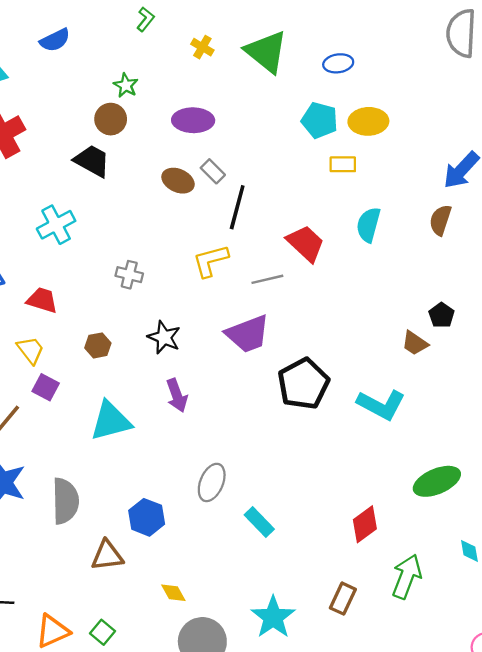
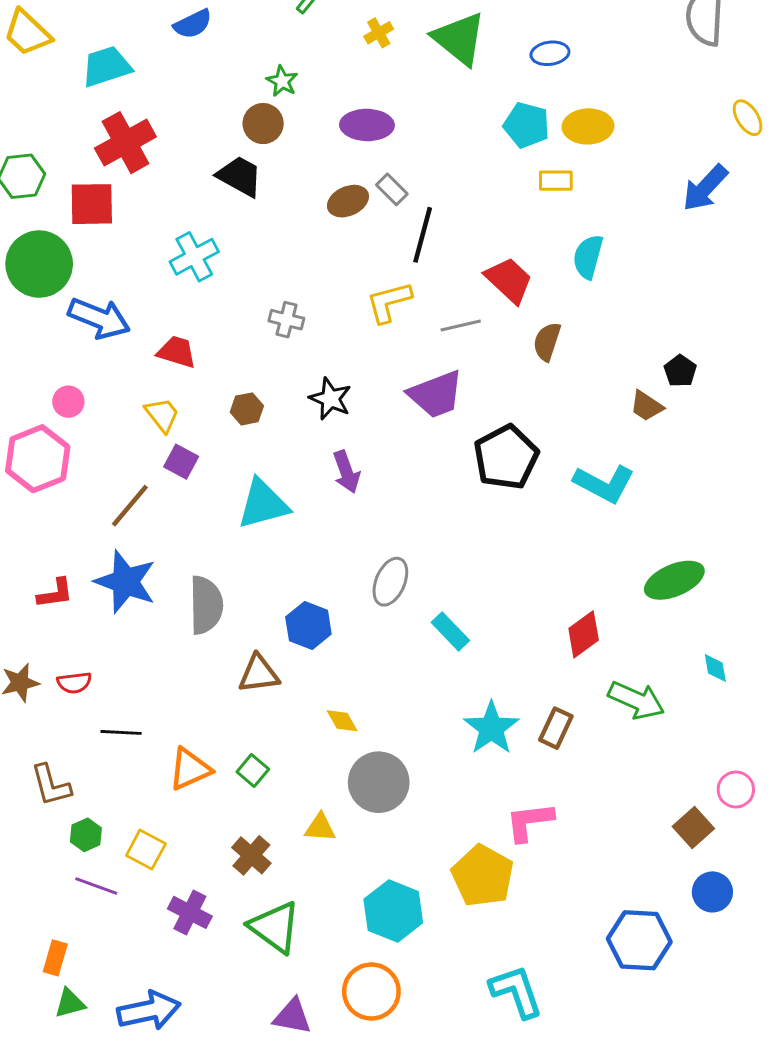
yellow cross: (202, 47) -> (379, 33), turned 30
brown ellipse: (178, 181) -> (348, 201), turned -48
brown semicircle: (440, 220) -> (547, 342), moved
green arrow: (407, 576) -> (636, 700), turned 93
cyan star: (273, 617) -> (491, 728), moved

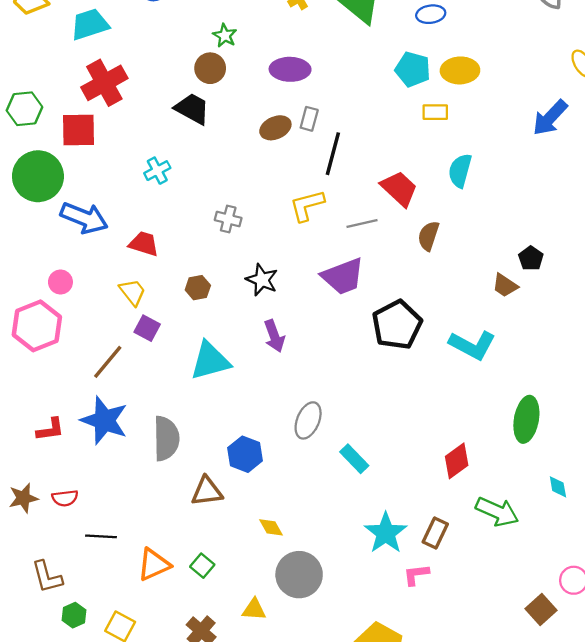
gray rectangle: (392, 189) -> (309, 119), turned 60
cyan cross: (194, 257) -> (157, 171), size x0.7
green ellipse: (674, 580) -> (526, 419), turned -57
pink L-shape: (529, 822) -> (416, 575), moved, size x0.7

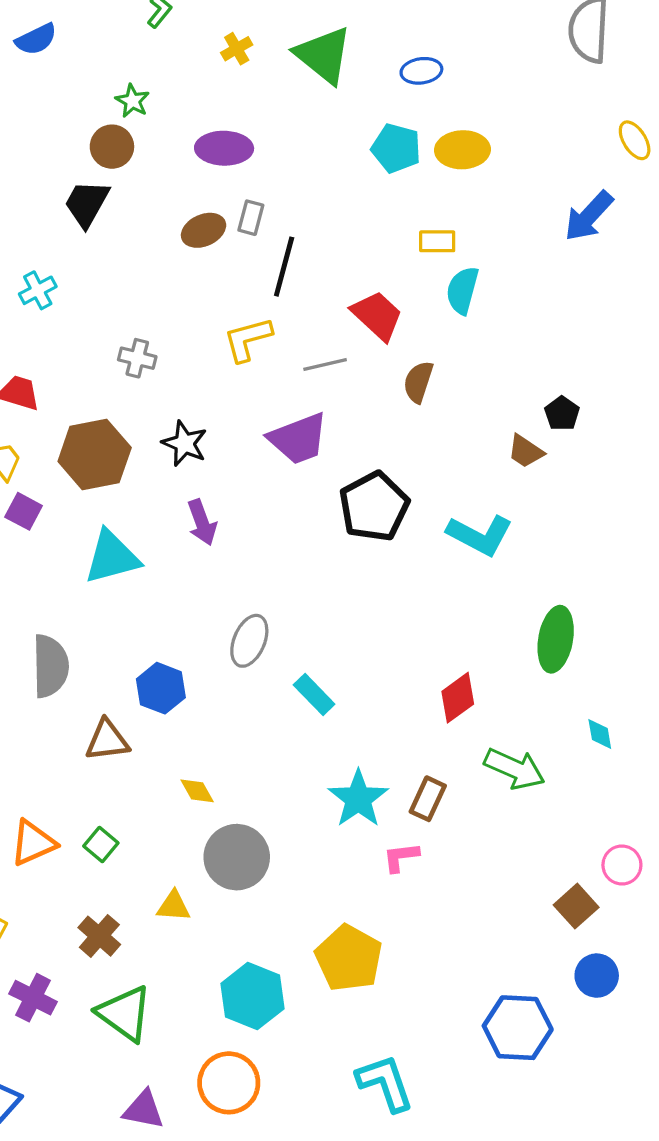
black trapezoid: (192, 109) -> (87, 203), turned -90
yellow rectangle: (435, 112) -> (437, 241), moved
brown hexagon: (198, 288) -> (95, 454), size x2.0

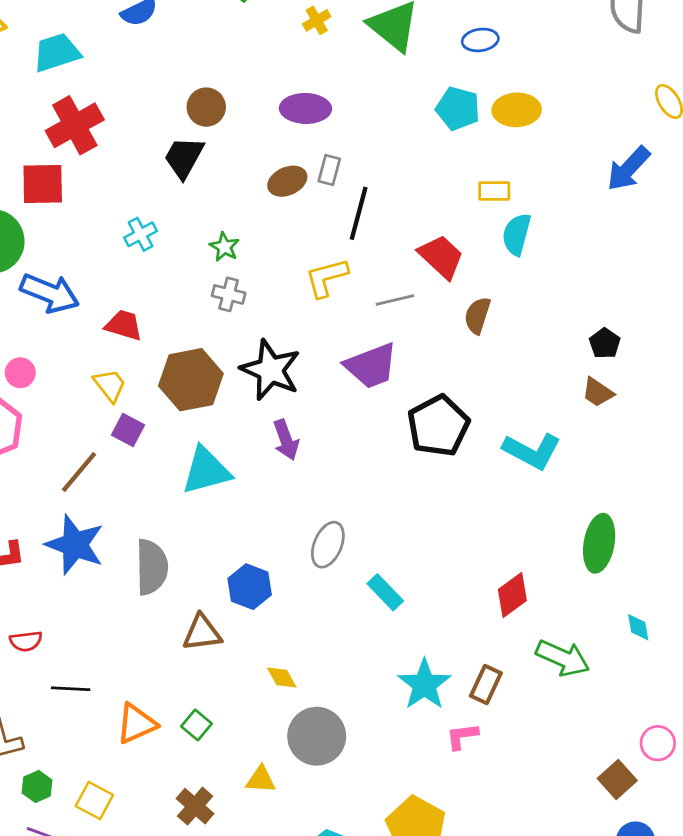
green star: (132, 101) -> (224, 247), moved
black star: (185, 443) -> (271, 370), size x1.5
brown trapezoid: (526, 451) -> (598, 392), moved

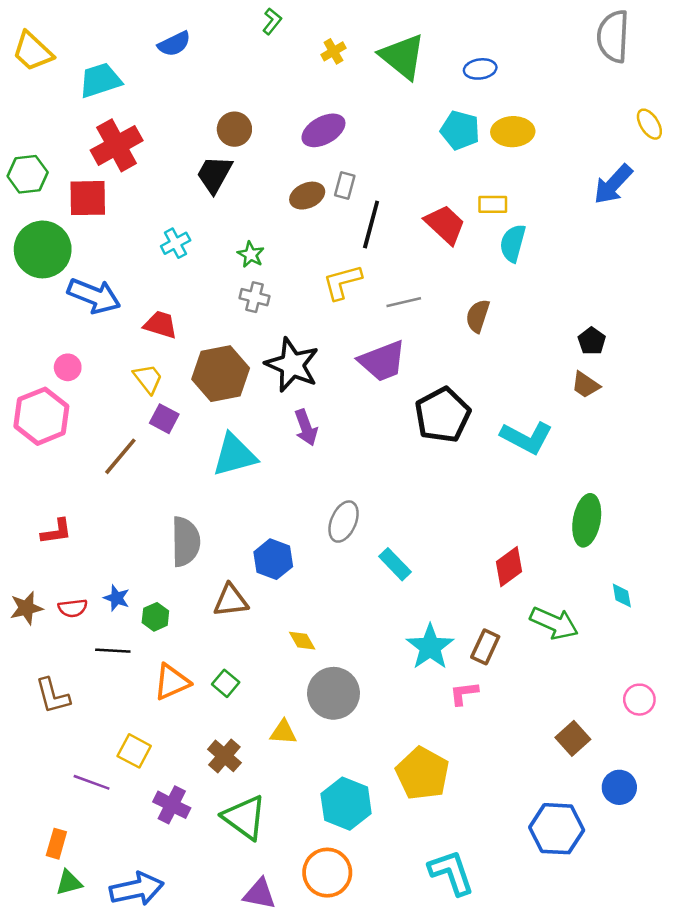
purple ellipse: (305, 108) -> (323, 130), turned -30
red trapezoid: (441, 257) -> (445, 224), moved
blue star: (75, 545) -> (117, 598), moved, size x0.5
brown square: (617, 780) -> (573, 738), moved
green hexagon: (37, 787) -> (155, 617), moved

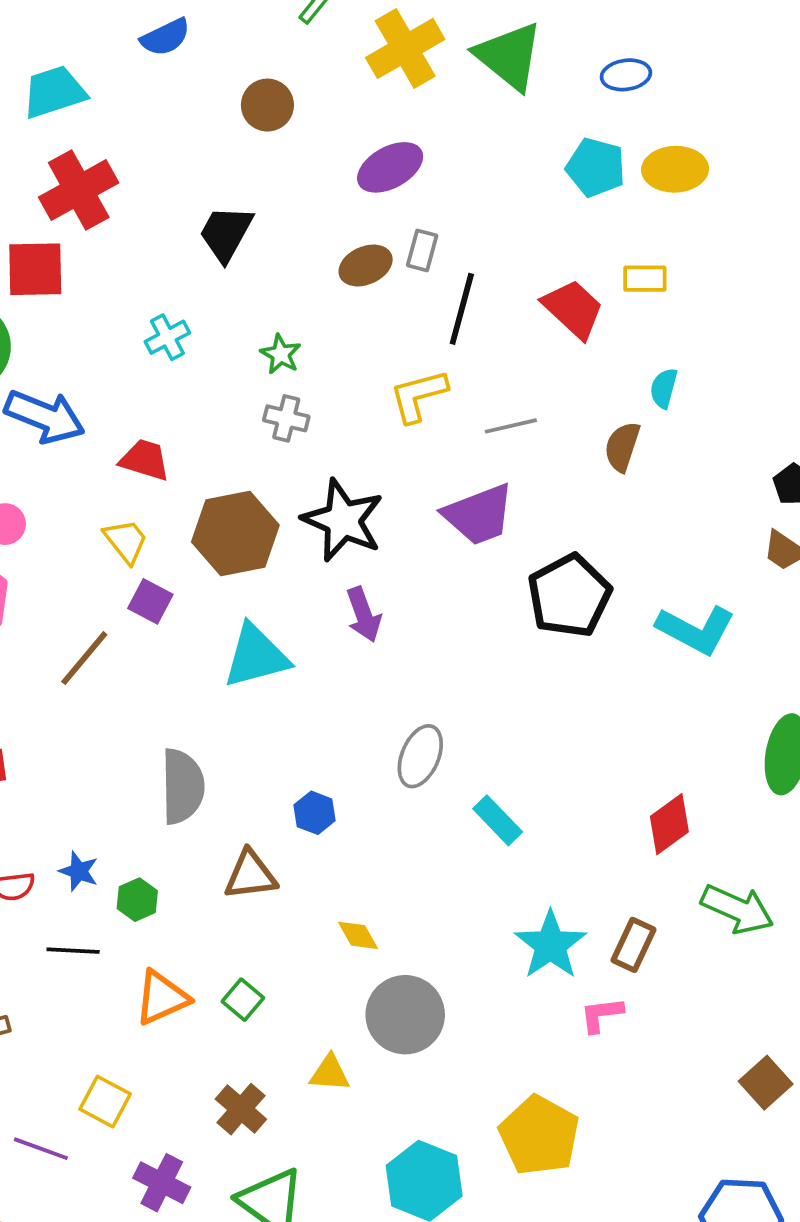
yellow cross: (333, 51) -> (405, 48), size x2.0
brown circle: (234, 129) -> (267, 105), moved
cyan semicircle: (513, 243) -> (664, 388), moved, size x0.7
blue hexagon: (273, 559) -> (315, 813), size x0.7

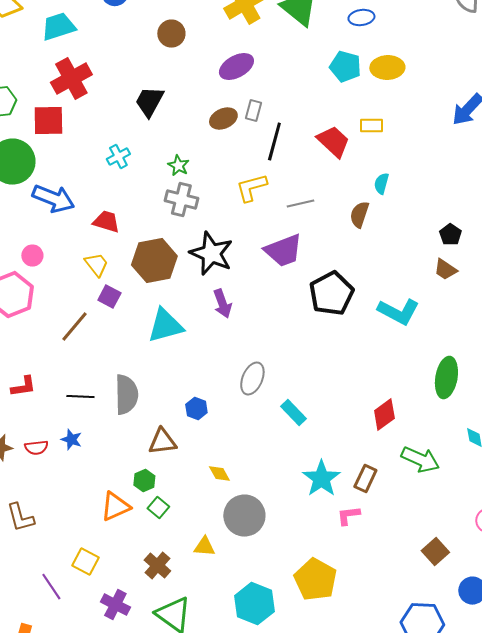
gray cross: (286, 418) -> (181, 200), size x1.4
green hexagon: (137, 900) -> (144, 481), moved
black line: (73, 951) -> (80, 397), moved
purple line: (41, 1149) -> (51, 587), turned 36

